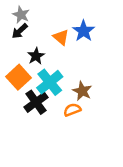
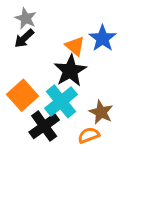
black star: (36, 56) -> (70, 71), moved, size x1.5

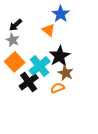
gray star: (26, 18) -> (13, 40), moved
blue star: (103, 38) -> (61, 14), moved
black star: (70, 71) -> (60, 56), moved

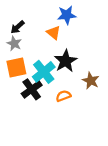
blue star: (61, 14) -> (67, 15), turned 30
orange square: (15, 62) -> (16, 68), turned 30
brown star: (66, 73) -> (91, 81), moved

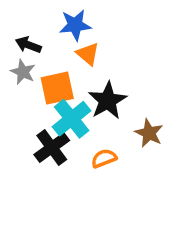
blue star: (67, 15) -> (75, 25), moved
black arrow: (17, 27) -> (28, 45), turned 64
orange square: (16, 68) -> (57, 88), moved

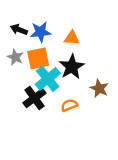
blue star: (75, 25) -> (41, 32), moved
orange triangle: (88, 54) -> (72, 38), moved, turned -35
gray star: (23, 72) -> (15, 57), moved

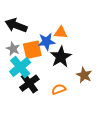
black arrow: (19, 30) -> (16, 25), size x1.5
blue star: (41, 32) -> (47, 42), moved
cyan cross: (48, 79) -> (20, 67), moved

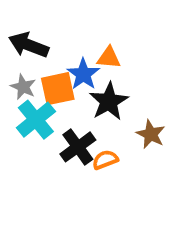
blue star: (47, 42) -> (83, 74), turned -30
black cross: (29, 83) -> (78, 147), moved

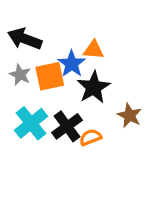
cyan cross: (36, 120) -> (31, 123), moved

